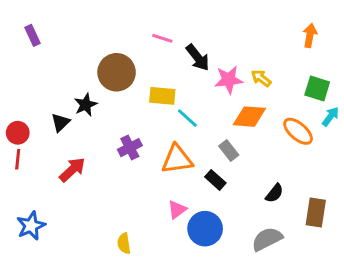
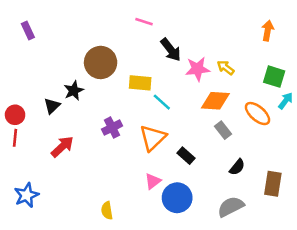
pink line: (162, 38) -> (144, 22), moved
gray rectangle: (229, 150) -> (223, 130), moved
orange triangle: (177, 159) -> (153, 138), turned -36

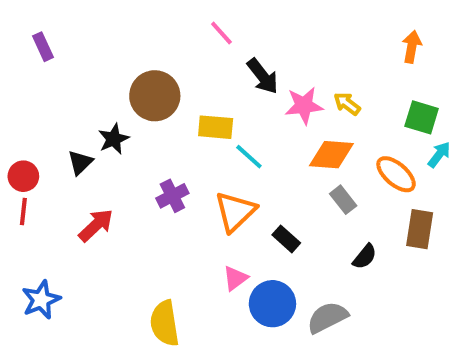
pink line: (144, 22) -> (221, 33), turned 30
brown rectangle: (273, 184) -> (420, 229), moved
gray semicircle: (231, 207) -> (327, 317), moved
yellow semicircle: (107, 211) -> (165, 323), size x1.6

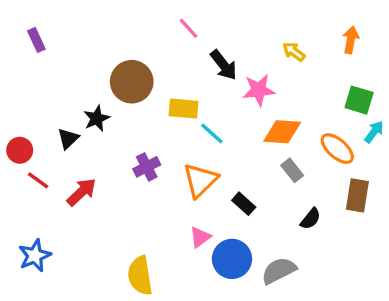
yellow arrow: (347, 104) -> (294, 52), moved
red line: (23, 211) -> (38, 180), moved, turned -60

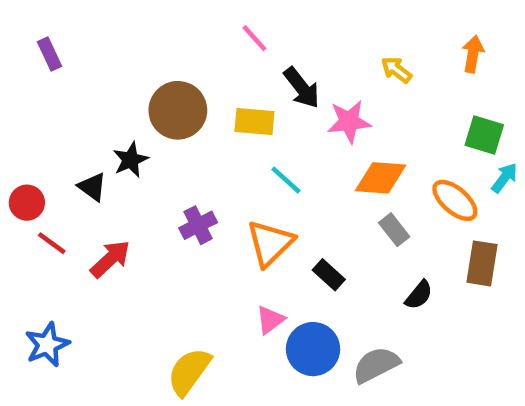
yellow rectangle: (184, 108) -> (254, 122), moved
black triangle: (68, 139) -> (92, 187), turned -40
yellow semicircle: (140, 276) -> (189, 372), turned 45

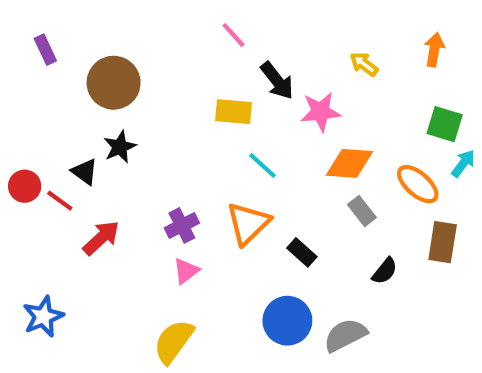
brown circle: (178, 110) -> (114, 83), moved
purple cross: (198, 225) -> (182, 225), moved
red line: (52, 243) -> (60, 201), moved
pink triangle: (270, 320) -> (186, 271), moved

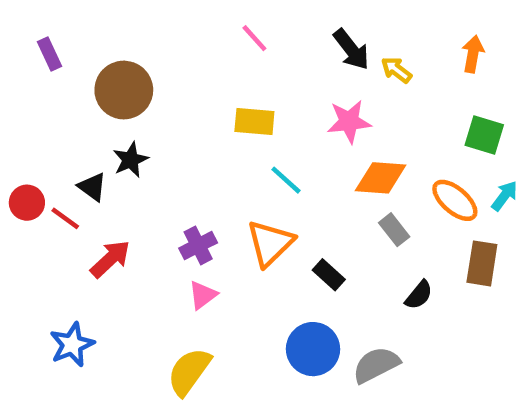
black arrow: (277, 81) -> (351, 49), moved
cyan arrow: (463, 163) -> (504, 196), moved
blue star: (43, 317) -> (72, 345), moved

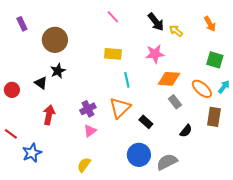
orange arrow: (473, 54) -> (210, 24), turned 140
cyan line: (286, 180) -> (127, 80), turned 35
red line: (65, 218) -> (11, 134), moved
red arrow: (110, 259) -> (49, 115), turned -36
yellow semicircle: (189, 372) -> (84, 165), size x0.7

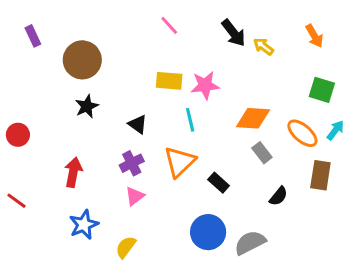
pink star: (155, 54) -> (205, 85), moved
black triangle: (41, 83) -> (138, 124), moved
blue star: (32, 153) -> (84, 225), moved

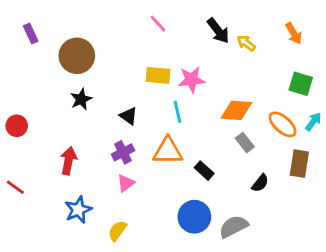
orange triangle: (180, 162) -> (168, 151), turned 44

